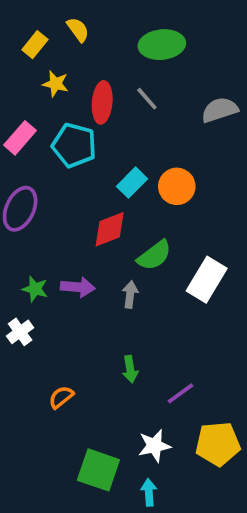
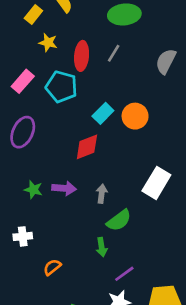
gray line: (147, 99) -> (114, 53), turned 72
gray semicircle: (220, 110) -> (166, 61), turned -45
green semicircle: (154, 255) -> (119, 220), moved
white cross: (20, 332) -> (23, 236), moved, turned 30
purple line: (181, 393) -> (124, 274), moved

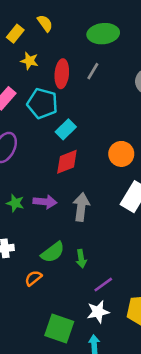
cyan rectangle: (103, 113) -> (66, 129), moved
orange circle: (135, 116) -> (121, 154), moved
gray arrow: (102, 194) -> (81, 207), size x1.5
green semicircle: (119, 220) -> (53, 252), moved

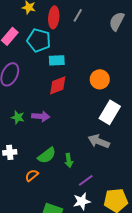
cyan rectangle: (66, 129) -> (57, 60), turned 42
gray arrow: (81, 207) -> (99, 141), moved, turned -75

